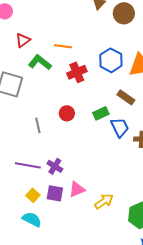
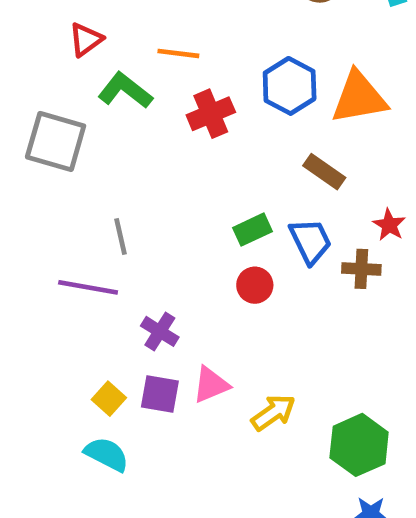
red circle: (67, 113) -> (255, 285), moved
green rectangle: (101, 113) -> (252, 230), moved
purple line: (28, 165) -> (88, 287), moved

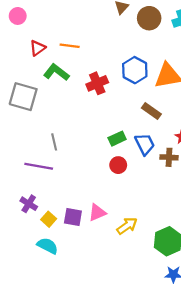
orange line: (178, 53) -> (70, 46), moved
purple cross: (160, 331) -> (29, 204), moved

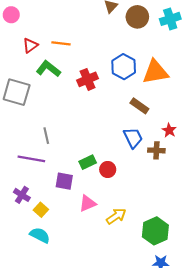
green rectangle: (117, 139) -> (88, 162), moved
red circle: (118, 165) -> (108, 169), moved
purple square: (73, 217) -> (64, 181), moved

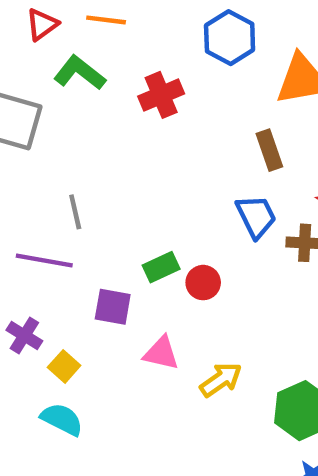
blue hexagon: (124, 67) -> (230, 38), moved
brown rectangle: (139, 106) -> (269, 150), turned 36
pink triangle: (88, 203) -> (161, 353), turned 36

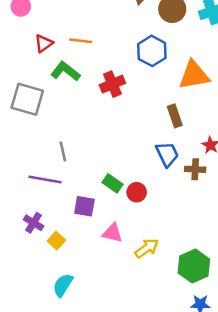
green rectangle: (161, 267) -> (112, 183), turned 60
cyan semicircle: (62, 419) -> (63, 285), moved, turned -85

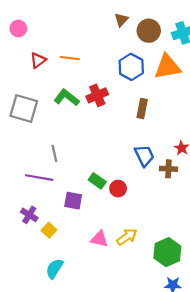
green L-shape: (65, 71) -> (67, 98), moved
orange triangle: (194, 75) -> (167, 67), moved
brown rectangle: (175, 116) -> (142, 109), moved, turned 30
pink triangle: (112, 233) -> (99, 239), moved

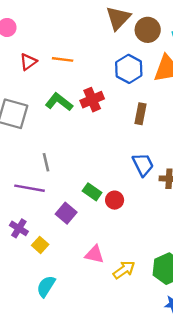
brown triangle: (121, 20) -> (118, 18), size x1.6
purple square: (73, 201) -> (66, 213), turned 30
yellow arrow: (127, 237) -> (124, 270), moved

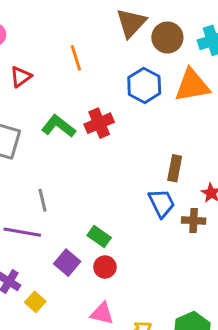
orange line: (63, 59) -> (76, 58), moved, turned 66
brown rectangle: (141, 114) -> (175, 168), moved
red circle: (115, 200) -> (105, 267), moved

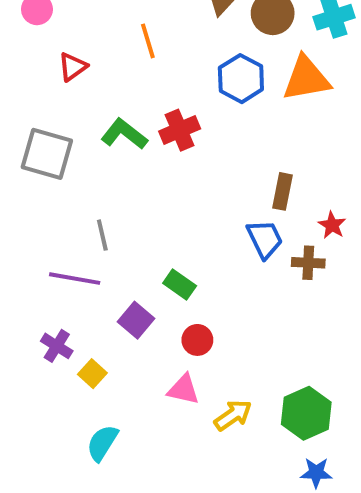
red circle: (105, 267) -> (197, 340), moved

